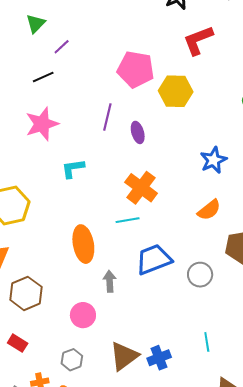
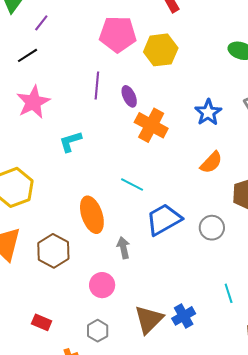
orange cross: (141, 188) -> (151, 125), moved
cyan line: (128, 220) -> (132, 185), turned 45
brown hexagon: (26, 293) -> (53, 251), moved

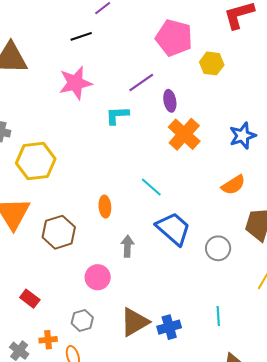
yellow hexagon: (161, 50) -> (212, 63), size x0.7
purple line: (97, 86) -> (141, 82), turned 36
cyan L-shape: (70, 142) -> (117, 115), moved
orange ellipse: (92, 215) -> (105, 207), size x0.6
blue trapezoid: (164, 219) -> (173, 229), turned 57

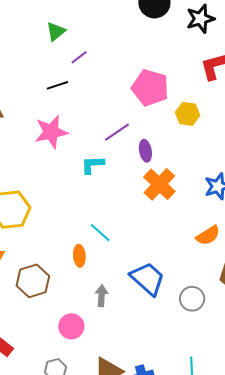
cyan line: (151, 187) -> (100, 233), moved

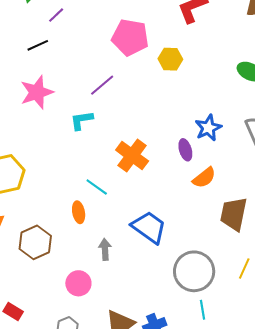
purple ellipse: (145, 151) -> (185, 150), moved
orange cross: (159, 184) -> (132, 156), moved
gray circle: (192, 299) -> (194, 271), moved, size x1.6

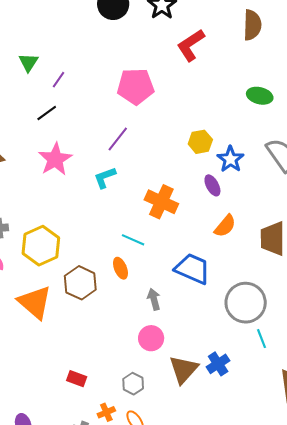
yellow hexagon: (170, 59) -> (200, 142), moved
orange semicircle: (204, 178) -> (225, 226), moved
brown hexagon: (35, 242) -> (80, 283), moved
pink circle: (78, 283) -> (151, 338), moved

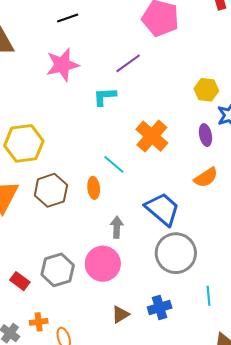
gray circle: (246, 303) -> (176, 253), moved
pink circle: (151, 338) -> (103, 264), size x1.4
brown triangle: (183, 369) -> (120, 314), moved, size x0.6
gray hexagon: (133, 384) -> (58, 270), moved, size x1.5

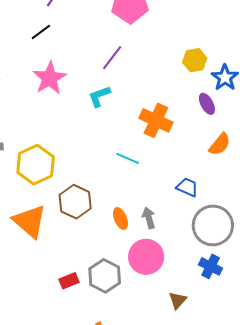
orange ellipse: (94, 188) -> (120, 218), moved
blue trapezoid: (162, 209) -> (187, 187), size x0.6
red rectangle: (20, 281) -> (69, 281), moved, turned -42
blue cross: (160, 307) -> (211, 266), moved, turned -30

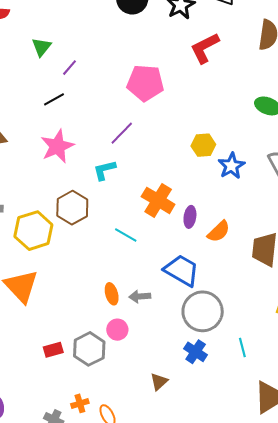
purple ellipse: (207, 104) -> (190, 217), moved, turned 30
blue trapezoid: (187, 187) -> (182, 270), size x1.6
brown hexagon: (75, 202) -> (72, 208), moved
gray arrow: (149, 218) -> (140, 296), turned -85
pink circle: (146, 257) -> (117, 330), moved, size x0.6

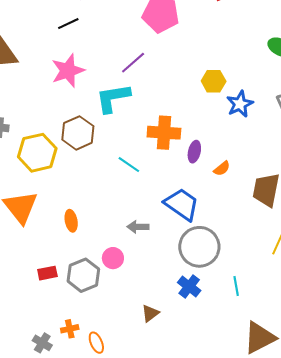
cyan L-shape: (105, 170) -> (113, 98), size x1.5
orange cross: (158, 200) -> (164, 133), turned -32
orange semicircle: (219, 232) -> (222, 168), size x0.7
orange ellipse: (112, 294) -> (71, 221), moved

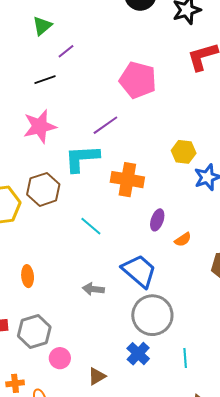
orange cross: (164, 133) -> (127, 180), moved
pink circle: (113, 258) -> (60, 358), moved

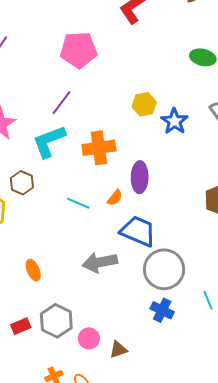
brown hexagon: (43, 189) -> (22, 183), size x0.7
purple ellipse: (157, 220) -> (140, 177), size x1.4
orange semicircle: (183, 240) -> (115, 198), moved
gray arrow: (93, 289) -> (100, 262), size x1.6
brown triangle: (97, 376) -> (118, 349), moved, turned 30

